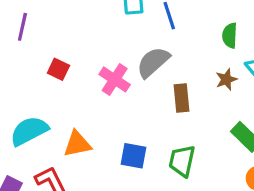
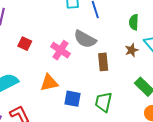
gray semicircle: (153, 62) -> (85, 39), turned -110
orange triangle: (77, 144) -> (49, 83), moved

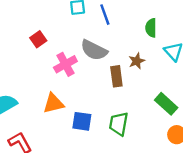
red square: (25, 44) -> (38, 39), moved, turned 32
pink cross: (61, 50) -> (65, 64), turned 30
brown star: (132, 50) -> (137, 61), moved

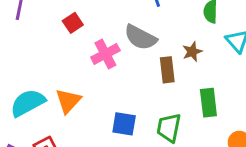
orange triangle: (53, 103) -> (68, 101), moved, turned -35
green rectangle: (166, 104) -> (208, 103), moved, turned 40

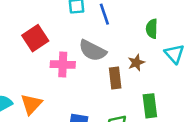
red square: (73, 23) -> (35, 38), size x1.5
pink cross: (105, 54) -> (63, 64), turned 30

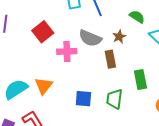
green semicircle: (152, 29) -> (137, 17), turned 126
brown star: (136, 63) -> (119, 37), moved

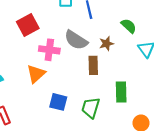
orange triangle: (44, 86) -> (36, 74), moved

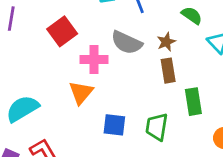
brown rectangle: (93, 65) -> (168, 71), moved

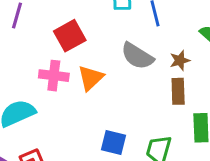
pink cross: (94, 60) -> (54, 76), moved
orange triangle: (81, 93) -> (91, 78), moved

